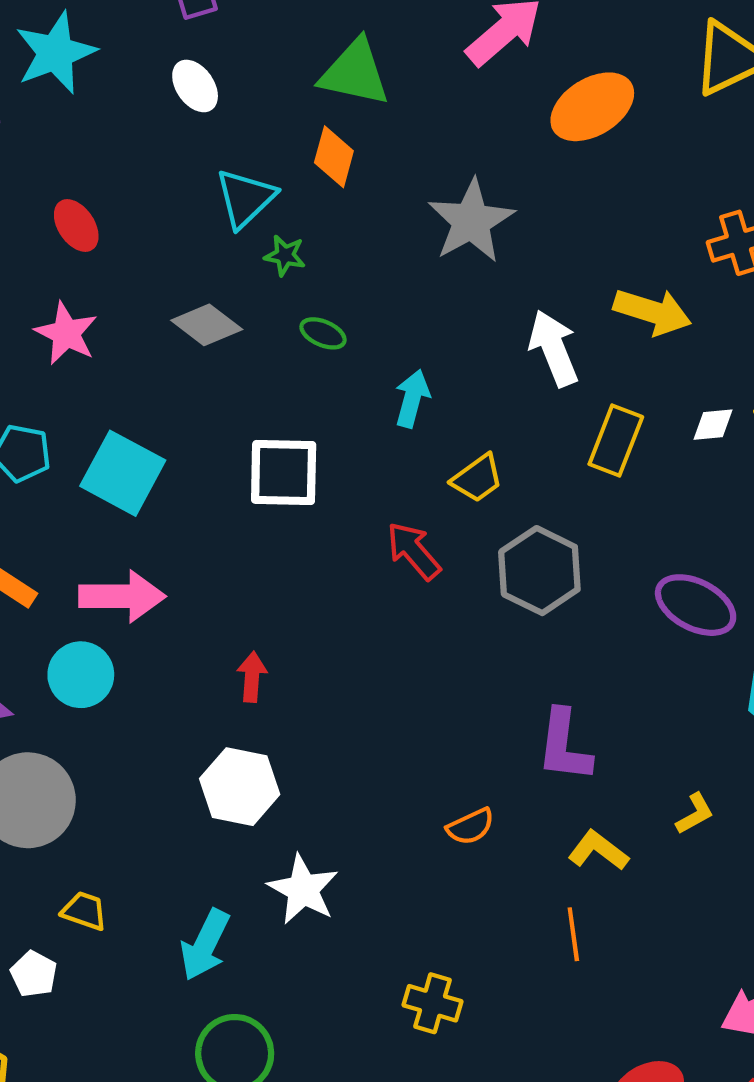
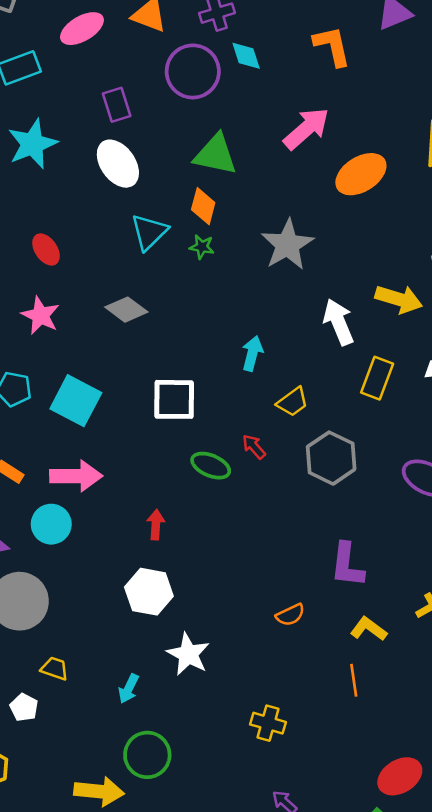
white ellipse: (195, 86) -> (118, 164), size x1.5
green star: (285, 255) -> (202, 247), moved
green ellipse: (323, 333) -> (211, 466), moved, size x1.4
red arrow: (414, 551) -> (254, 447), size x0.7
cyan arrow: (205, 945) -> (129, 689), size x0.7

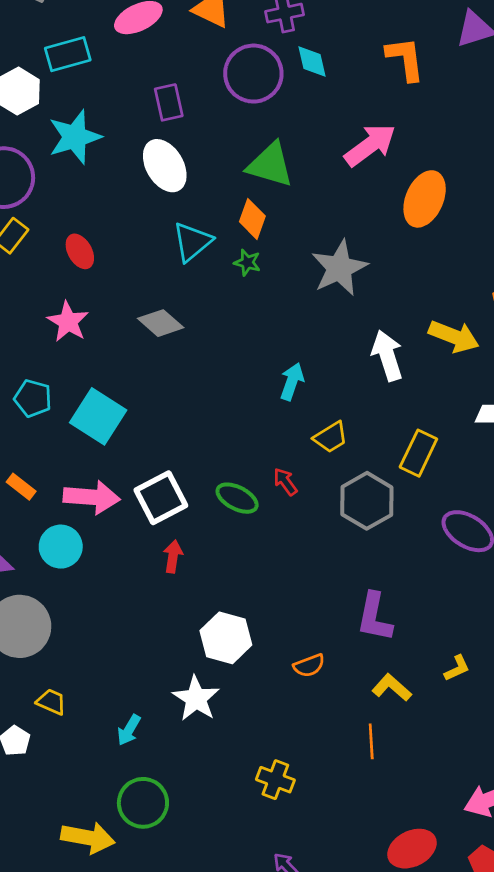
orange ellipse: (361, 174) -> (425, 199), turned -39
yellow rectangle: (377, 378) -> (418, 453), moved
white square: (174, 399) -> (161, 498), moved, turned -33
white hexagon: (149, 592) -> (226, 638), moved

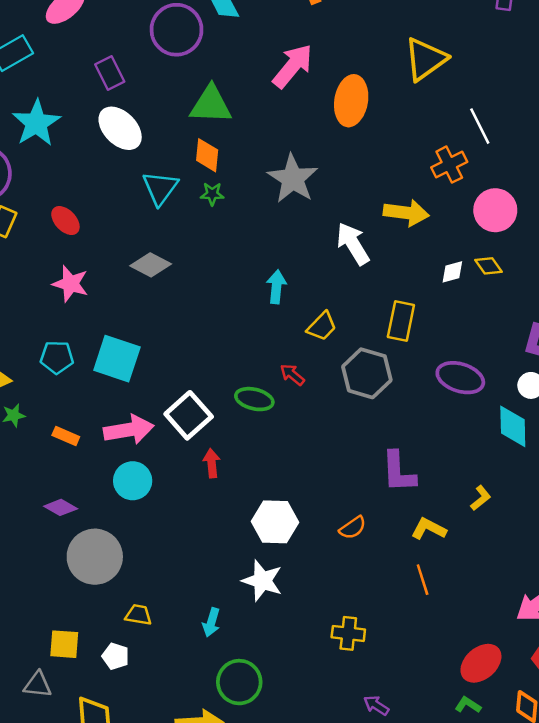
cyan circle: (61, 547) -> (133, 481), moved

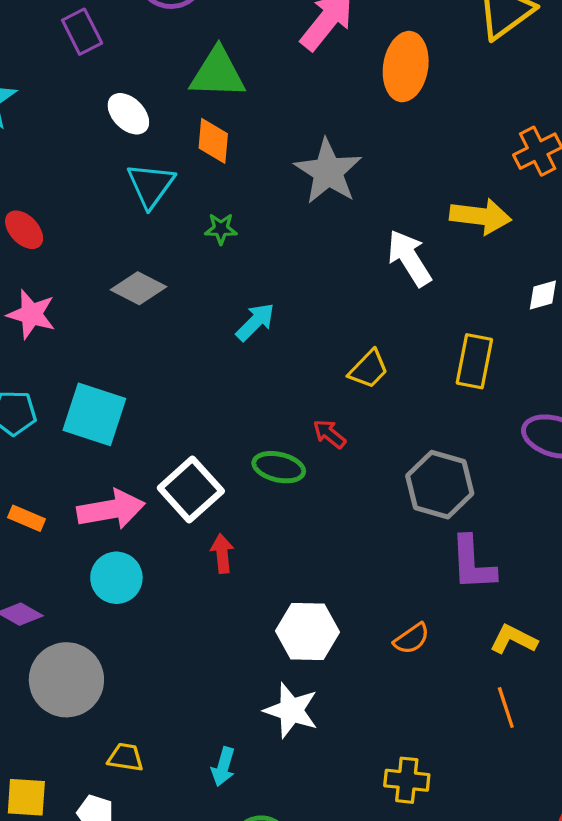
white ellipse: (120, 128) -> (128, 114), moved, size x0.7
green star: (212, 194) -> (221, 229), moved
cyan arrow: (276, 287) -> (255, 322), moved, turned 40
gray hexagon: (367, 373) -> (440, 485), moved

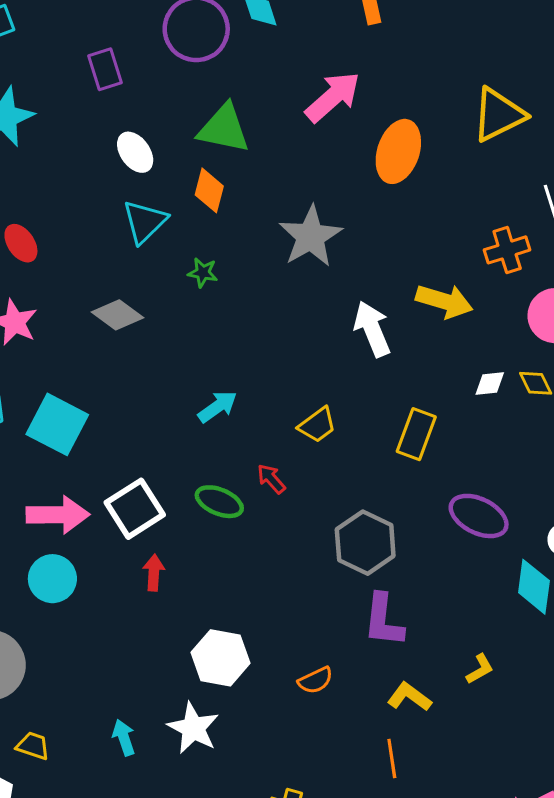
cyan arrow: (255, 322) -> (217, 407), moved
cyan arrow: (223, 767) -> (124, 738), moved, turned 136

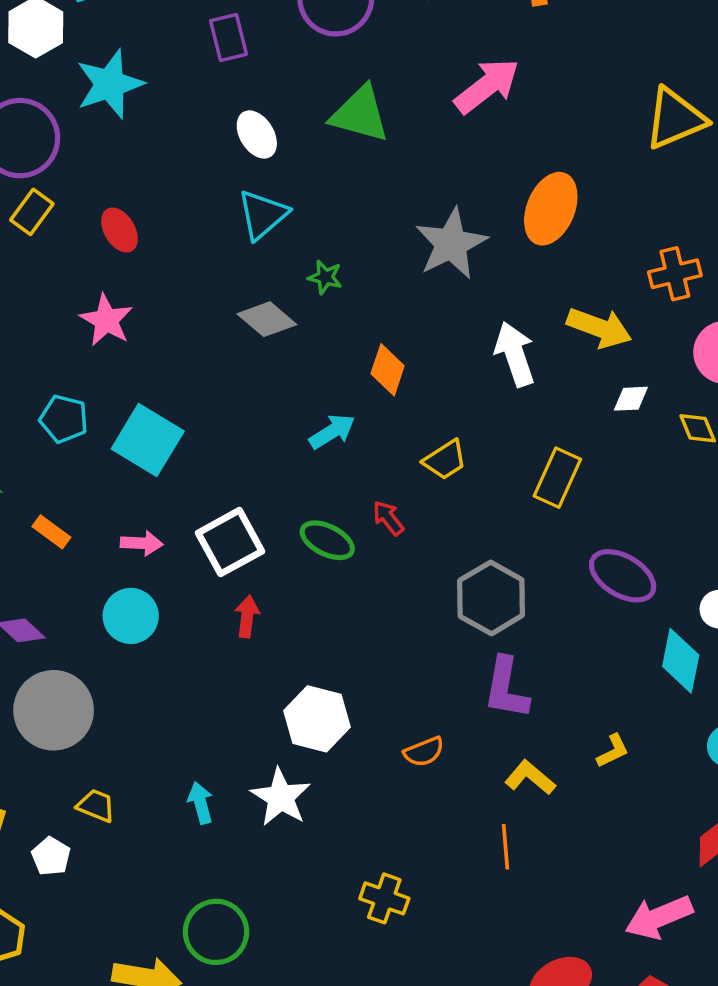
orange ellipse: (398, 151) -> (551, 209), moved
orange diamond: (209, 190) -> (388, 370), moved
gray diamond: (118, 315) -> (267, 319), moved
white diamond: (490, 384) -> (631, 399), moved
pink arrow: (58, 515) -> (142, 543), size x0.6

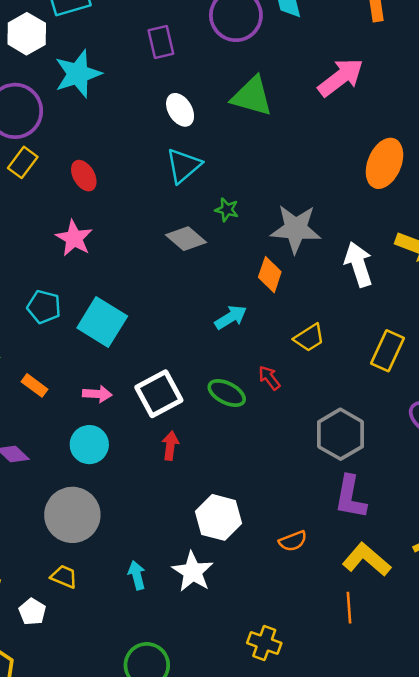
gray star: (451, 244) -> (296, 229), moved, turned 30
gray circle: (54, 710) -> (72, 515), moved
yellow L-shape: (530, 778) -> (367, 560), size x1.4

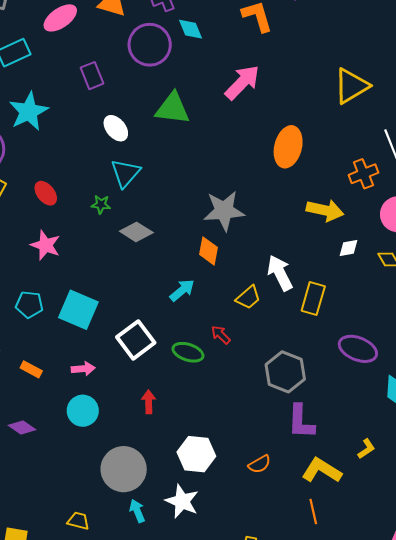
green star: (227, 210) -> (101, 204), moved
white arrow: (359, 264) -> (280, 273), moved
white square: (159, 394) -> (136, 340), moved
gray circle: (72, 515) -> (124, 469), moved

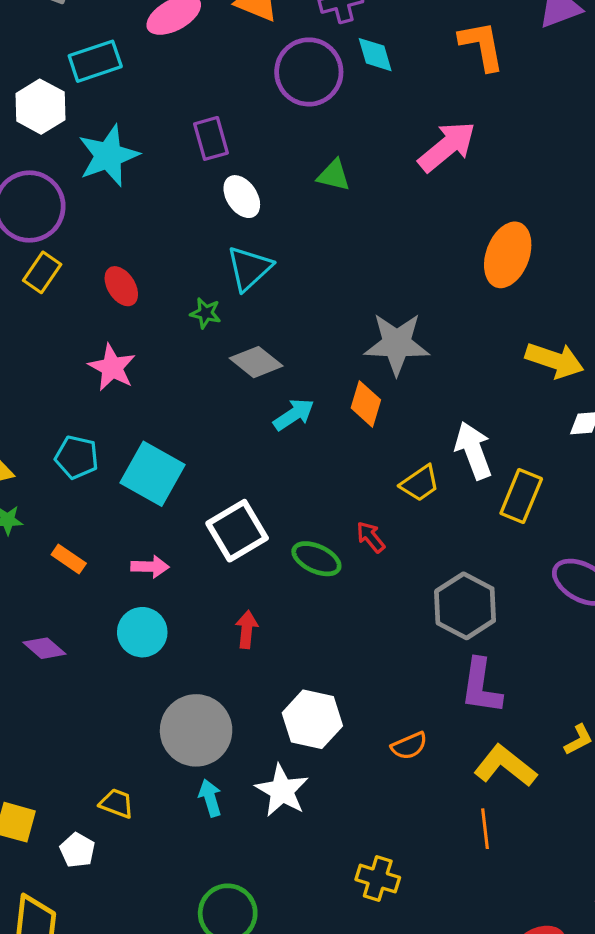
purple rectangle: (92, 76) -> (211, 138), moved
green triangle: (173, 108) -> (334, 175), size x0.6
cyan arrow: (182, 290) -> (294, 415), moved

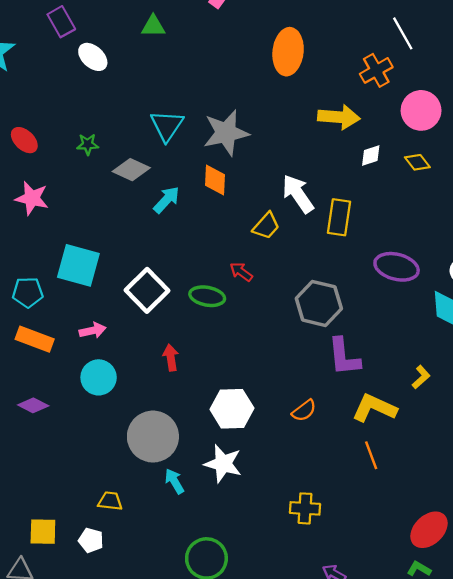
cyan triangle: (249, 268) -> (167, 126), moved
cyan pentagon: (77, 457) -> (28, 292), moved
orange rectangle: (69, 559) -> (35, 339), size x1.5

